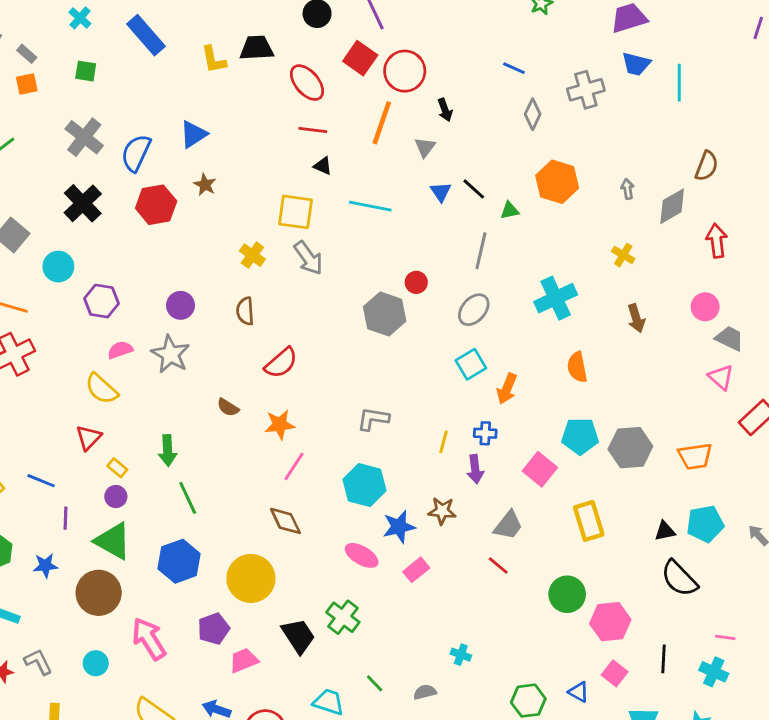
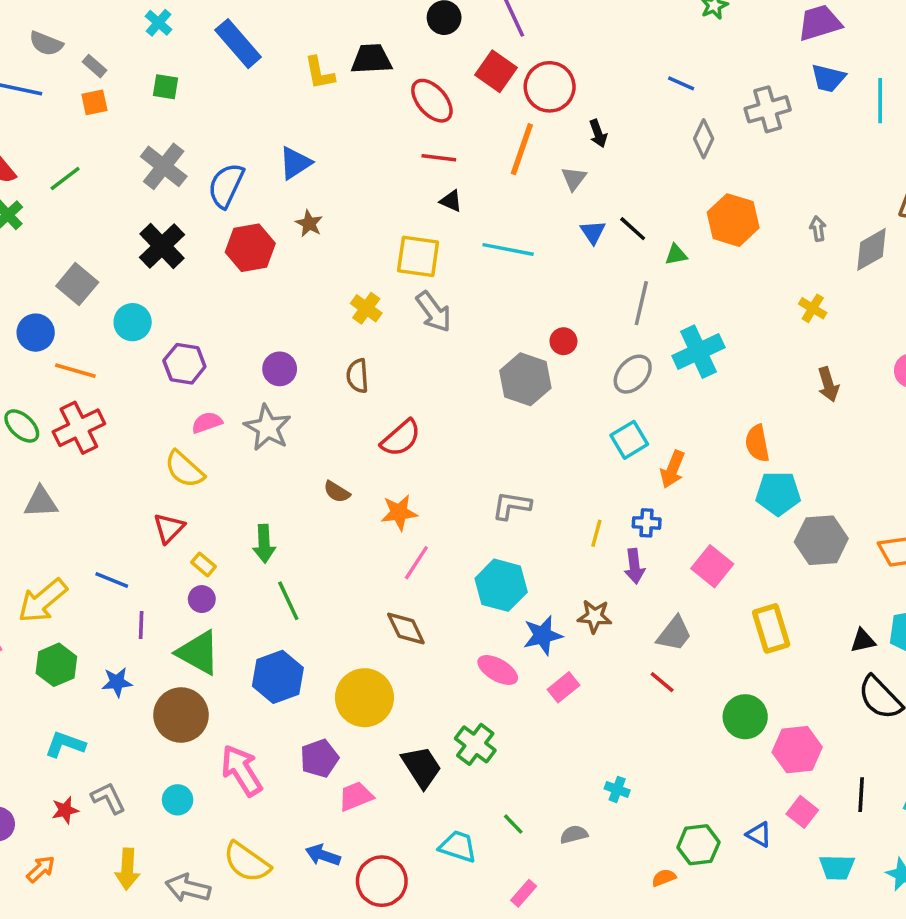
cyan cross: (556, 298) -> (698, 352), moved
cyan pentagon: (580, 436) -> (778, 493), moved

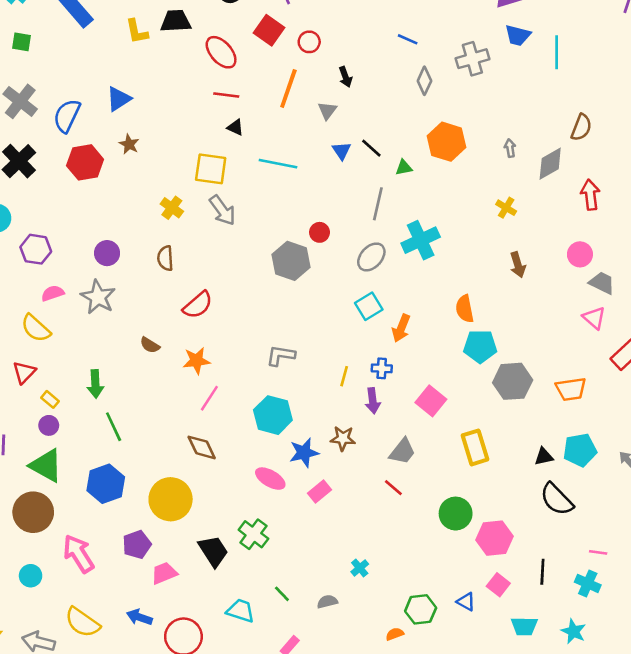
red circle: (550, 87) -> (309, 42), size x0.6
cyan cross: (617, 789) -> (360, 568), turned 30

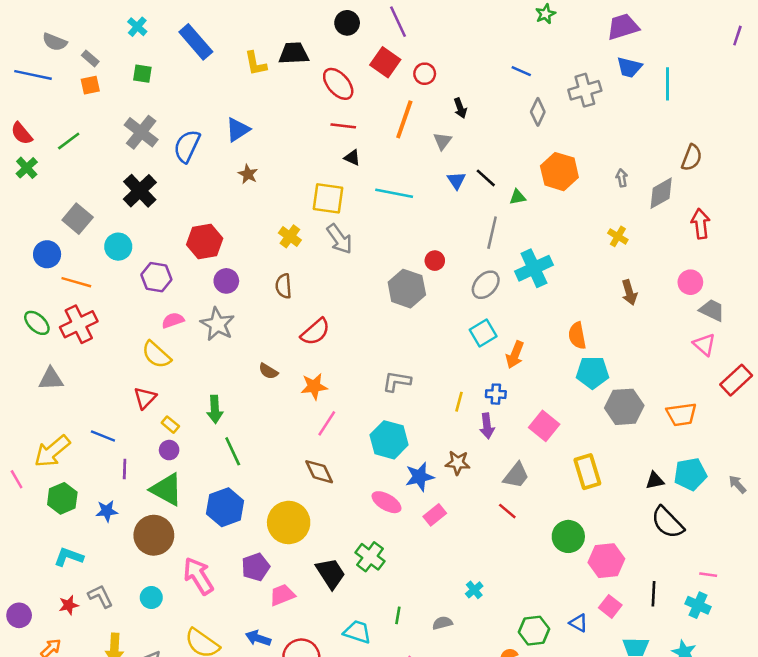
red hexagon: (85, 162) -> (205, 242), moved
green line: (282, 594) -> (398, 615), turned 54

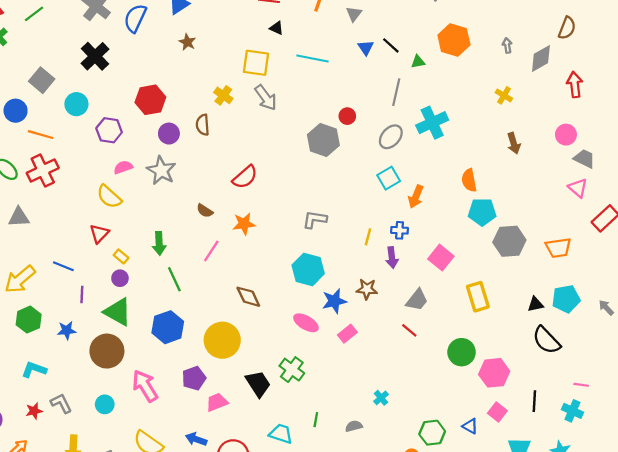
brown semicircle: (284, 286) -> (203, 125), moved
pink line: (327, 423) -> (211, 251), moved

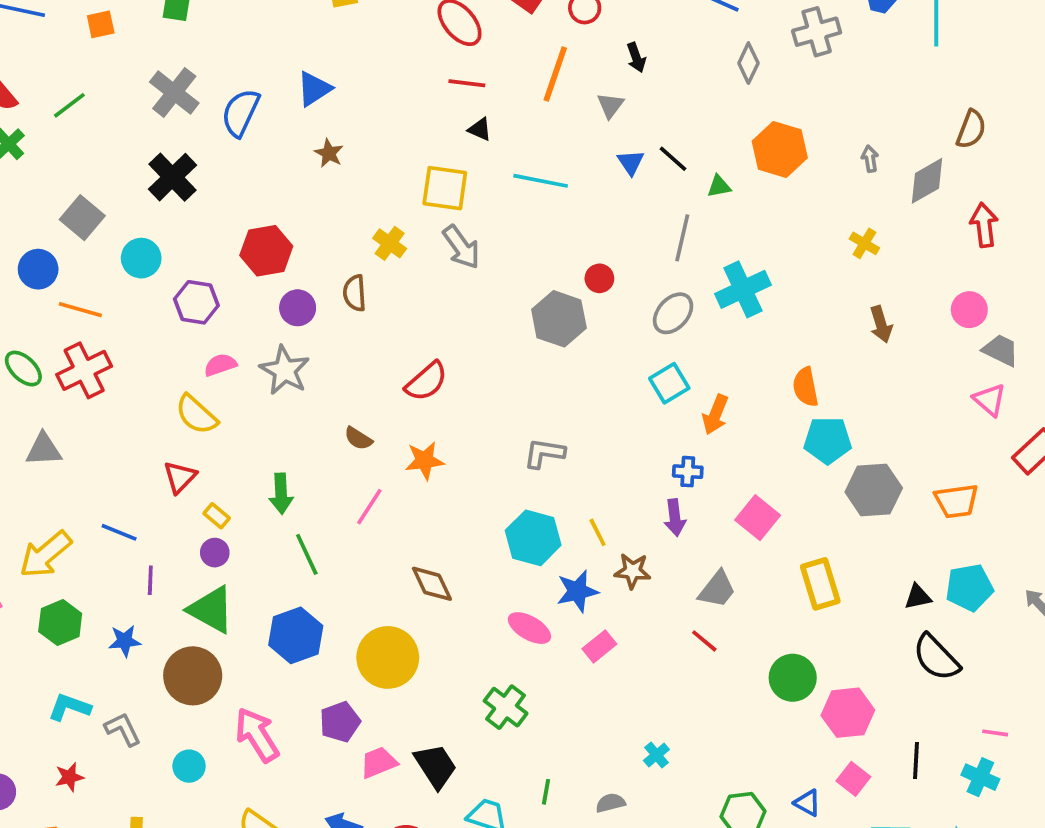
yellow line: (368, 237) -> (598, 532), moved, turned -42
black trapezoid: (258, 384) -> (436, 766), moved
gray L-shape: (61, 403) -> (123, 729), moved

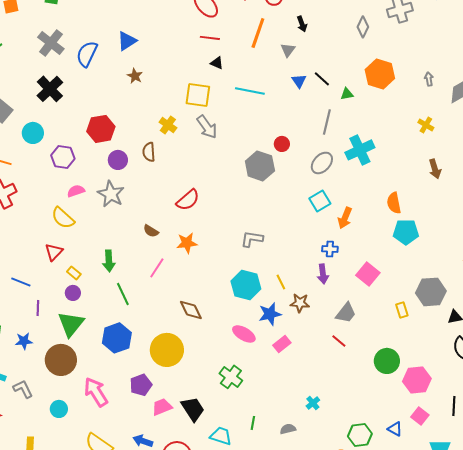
gray hexagon: (874, 490) -> (431, 292), moved
yellow rectangle: (820, 584) -> (402, 310), size x0.6
green triangle: (211, 610) -> (71, 324), turned 40

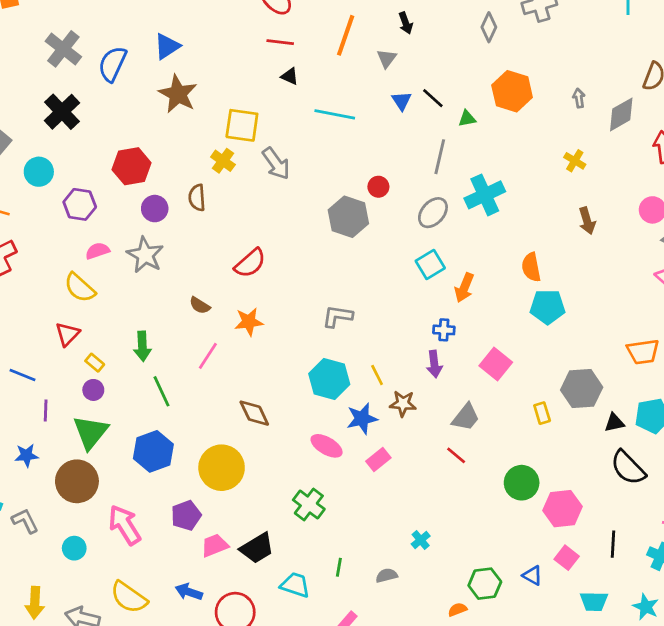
brown star: (135, 76) -> (178, 94), size x1.8
yellow square: (198, 95) -> (242, 125), moved
black trapezoid: (193, 409) -> (257, 548), turned 92

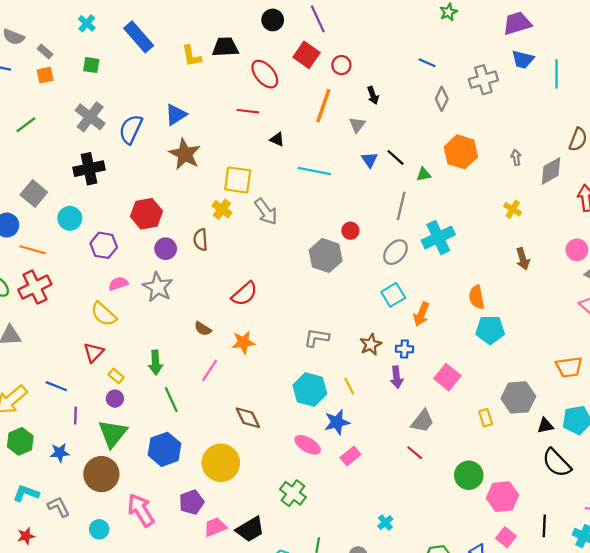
red line: (280, 42) -> (248, 111), moved
black cross: (62, 112) -> (89, 169), turned 32
brown star: (403, 404) -> (371, 344), moved, turned -30

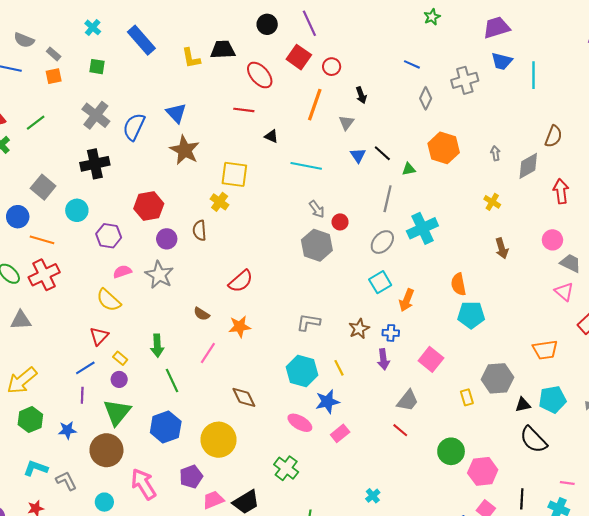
blue triangle: (176, 115) -> (176, 113), turned -40
gray arrow: (266, 212) -> (317, 209), moved, size x0.7
blue line: (56, 386) -> (85, 368), moved, turned -54

